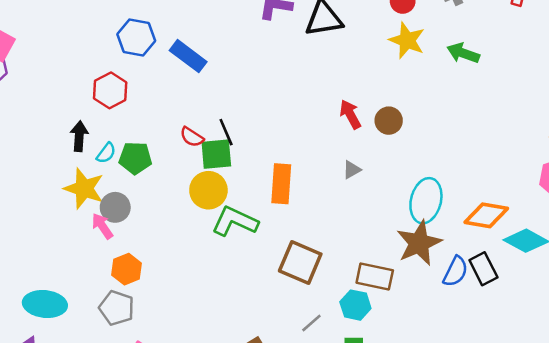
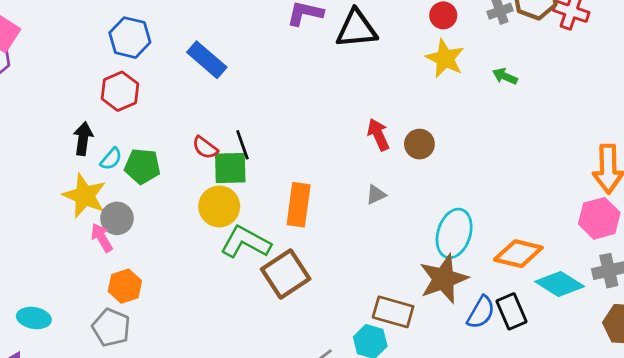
blue hexagon: (136, 38) -> (130, 38), moved
green arrow: (463, 53) -> (505, 76), size x0.7
brown square: (300, 262) -> (286, 274), moved, turned 30
cyan ellipse: (45, 304) -> (34, 318), size x0.7

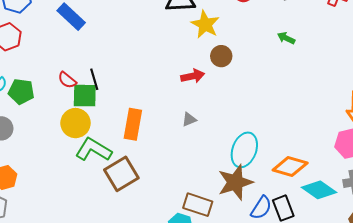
yellow star: (445, 58) -> (205, 24), moved
red arrow: (378, 135) -> (193, 76), turned 100
brown circle: (419, 144) -> (221, 56), moved

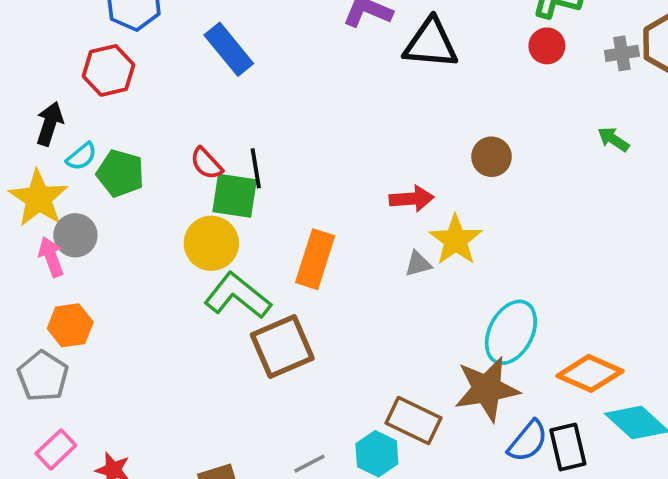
yellow star: (205, 24) -> (456, 240), moved
red arrow: (193, 76) -> (412, 199), moved

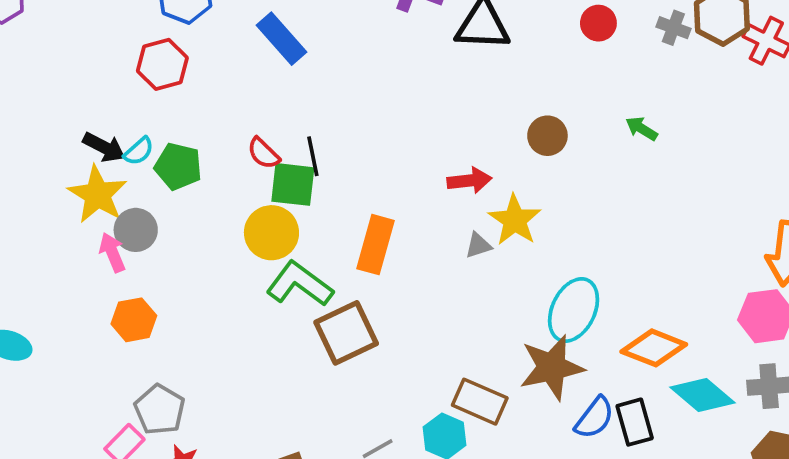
gray cross: (622, 53) -> (673, 28), turned 32
black arrow: (50, 124) -> (104, 147), moved, turned 102
green arrow: (613, 139) -> (642, 129), moved
gray pentagon: (43, 376) -> (160, 410), moved

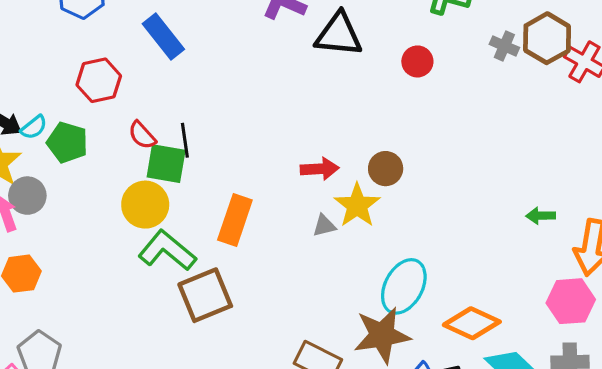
red circle: (598, 23) -> (417, 61), moved
red hexagon: (162, 64) -> (99, 80), moved
green arrow: (642, 129) -> (541, 216), moved, turned -36
brown circle: (547, 136) -> (386, 169), moved

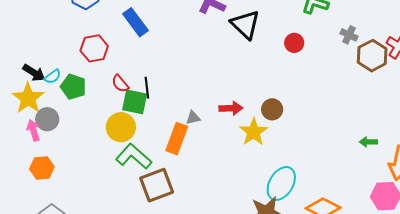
black triangle: (339, 35) -> (245, 24), turned 36
brown hexagon: (547, 38) -> (372, 56), moved
gray triangle: (324, 226) -> (193, 118), moved

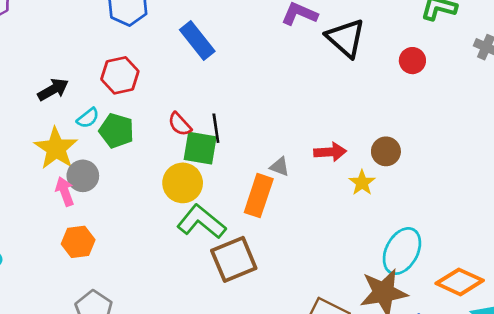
red hexagon: (94, 48) -> (120, 75), moved
black arrow: (34, 73) -> (53, 90), moved, turned -60
gray triangle: (193, 118) -> (280, 167), turned 35
yellow star: (254, 132) -> (362, 183), size x0.7

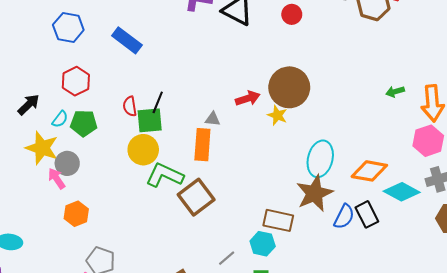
red semicircle: (180, 124) -> (130, 106), turned 48
black line: (216, 128) -> (158, 102), turned 45
brown circle: (386, 151) -> (289, 87), size x1.8

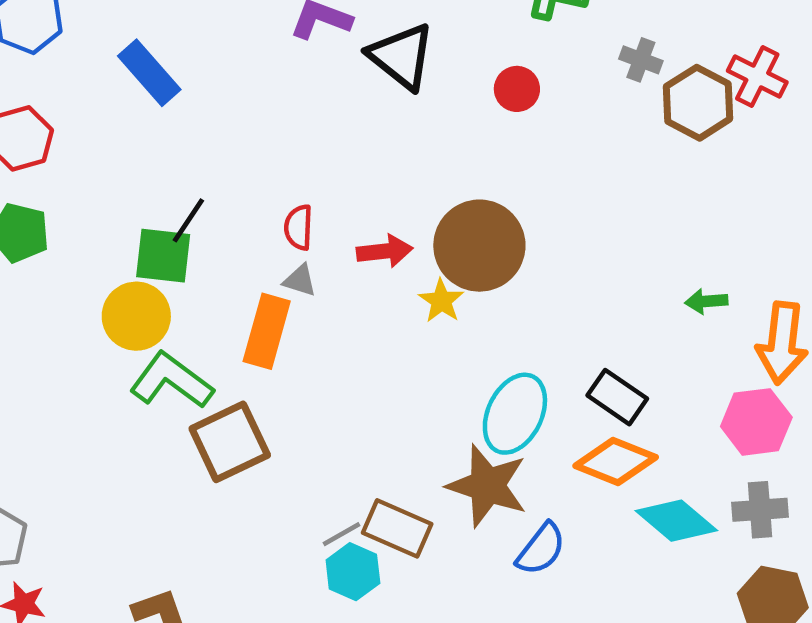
red semicircle: (130, 106) -> (299, 227), moved
brown star: (314, 193) -> (487, 486), turned 30
black rectangle: (367, 214) -> (617, 397), moved, turned -40
gray line: (227, 258) -> (341, 534), moved

